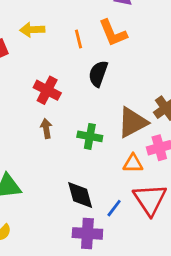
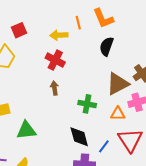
yellow arrow: (32, 30) -> (59, 35), moved
black semicircle: (98, 74) -> (107, 46), moved
green cross: (90, 136) -> (87, 104), moved

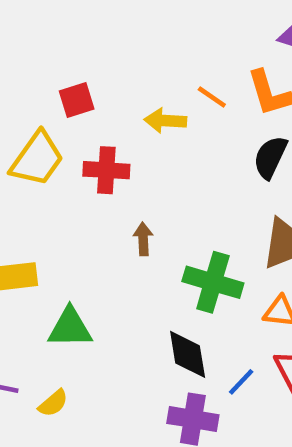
orange line: (78, 23) -> (212, 97), turned -48
red cross: (55, 60) -> (106, 170), moved, turned -30
green cross: (87, 104) -> (213, 282), size x1.4

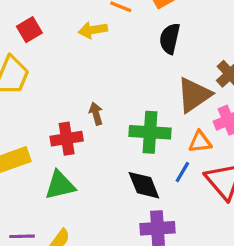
red cross: (106, 170) -> (67, 139), moved
blue line: (241, 382) -> (182, 172), moved

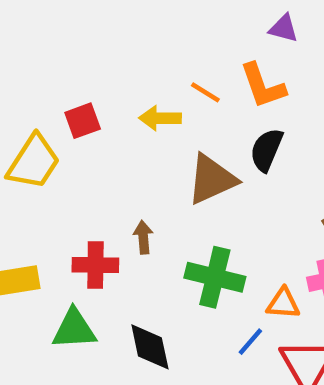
red square: (29, 30) -> (83, 121), moved
brown triangle: (194, 95) -> (212, 179), moved
black diamond: (144, 185) -> (150, 347), moved

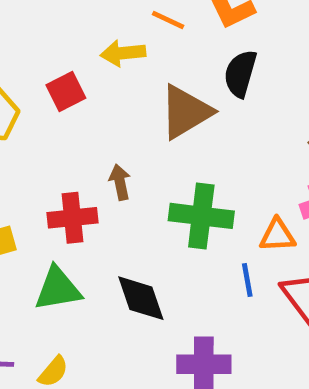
red square: (83, 121) -> (66, 91), moved
blue line: (250, 342) -> (247, 280), turned -44

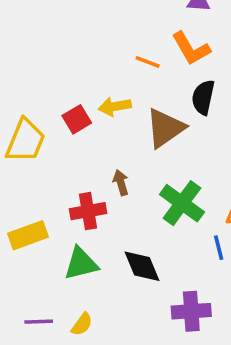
yellow arrow: (123, 53) -> (115, 106), moved
green cross: (201, 216) -> (182, 203), turned 33

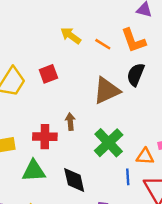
yellow arrow: (115, 106) -> (71, 36), moved, turned 35

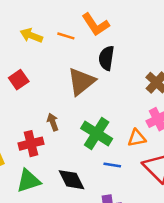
blue line: (128, 177) -> (112, 165), moved, turned -63

